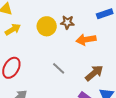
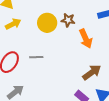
orange arrow: (86, 40) -> (86, 39), turned -108
gray line: (59, 68) -> (36, 57), moved, turned -48

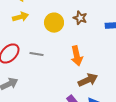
brown star: (68, 20) -> (80, 18), moved
orange arrow: (86, 39) -> (77, 56), moved

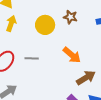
yellow arrow: (20, 17) -> (11, 24), turned -49
orange arrow: (77, 56) -> (72, 55), turned -30

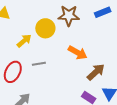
brown star: (70, 17) -> (69, 16), size x1.5
yellow arrow: (11, 24) -> (24, 41), moved, turned 42

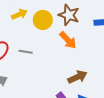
yellow arrow: (24, 41) -> (19, 14), moved
orange arrow: (78, 53) -> (68, 40), moved

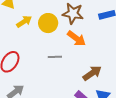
gray line: (26, 52) -> (55, 57), moved

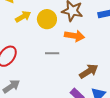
orange arrow: (76, 38) -> (75, 36), turned -30

